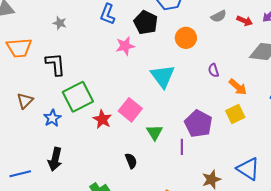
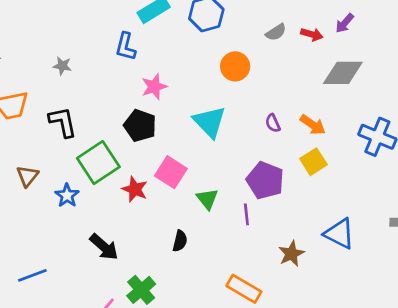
black pentagon: (146, 23) -> (140, 126), moved
purple semicircle: (214, 70) -> (273, 123), moved
black arrow: (55, 159) -> (104, 247), moved, turned -55
black semicircle: (131, 161) -> (180, 241), turned 42

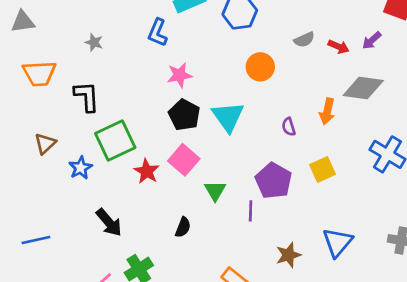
orange arrow: (313, 125) -> (327, 111), moved, turned 60
black pentagon: (140, 126) -> (184, 115), moved
blue triangle: (339, 234) -> (337, 242), turned 36

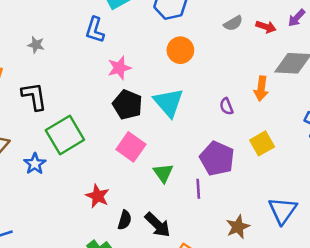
orange circle: (260, 67) -> (180, 50), moved
red star: (147, 171) -> (98, 196), moved
black arrow: (109, 222) -> (158, 225), moved
black semicircle: (183, 227) -> (125, 220), moved

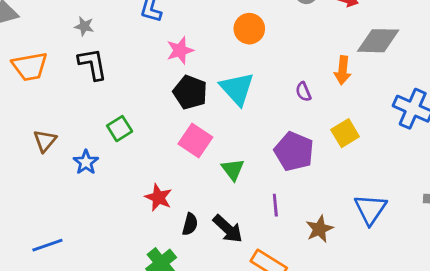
black L-shape: (34, 96) -> (93, 64), moved
green square: (65, 135) -> (120, 129), size x0.6
purple line: (198, 189) -> (275, 205), moved

